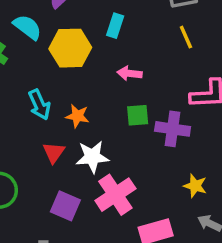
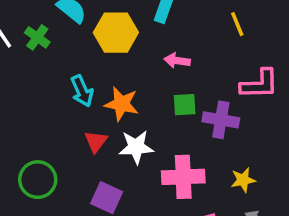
orange star: (77, 116) -> (122, 104), size x1.4
yellow star: (195, 186) -> (243, 180), turned -30
pink cross: (115, 195) -> (183, 177), moved, turned 30

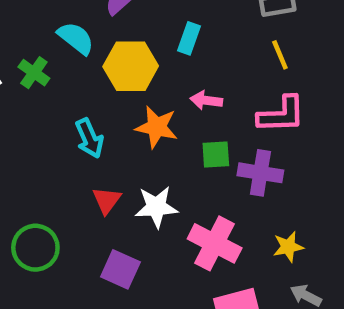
pink L-shape: (259, 84) -> (281, 115), moved
orange star: (122, 104) -> (157, 127), moved
pink cross: (183, 177) -> (215, 243), turned 30

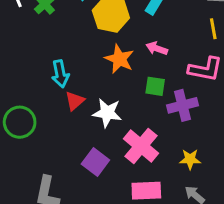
cyan arrow: (89, 138) -> (60, 74), moved
purple cross: (260, 173) -> (182, 105), turned -36
purple square: (120, 269) -> (95, 162), moved

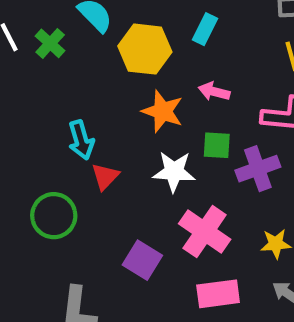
white star: (107, 113) -> (174, 172), moved
green circle: (20, 122) -> (54, 216), moved

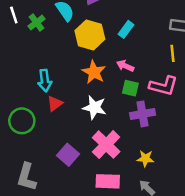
green square: (217, 145) -> (130, 88), moved

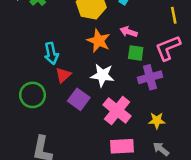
pink L-shape: (163, 86) -> (168, 48), turned 148
purple square: (68, 155) -> (79, 99), moved

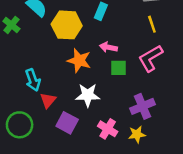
purple cross: (150, 77) -> (143, 106), moved
pink cross: (117, 110) -> (108, 129), size x0.7
yellow star: (157, 121) -> (137, 134), moved

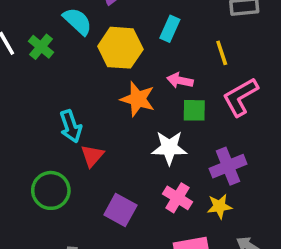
yellow line: (152, 24) -> (222, 53), moved
white star: (88, 95) -> (169, 148), moved
purple square: (67, 123) -> (120, 210), moved

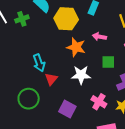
green cross: (41, 47) -> (22, 19), turned 32
green square: (194, 110) -> (108, 62), moved
white star: (169, 148) -> (81, 75), moved

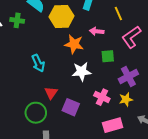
green cross: (22, 19) -> (17, 20), turned 32
red triangle: (51, 79) -> (51, 93), moved
green circle: (29, 99) -> (36, 113), moved

